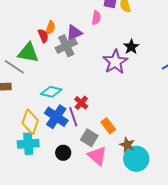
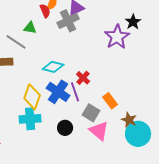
green triangle: (28, 53) -> (30, 28), size x0.6

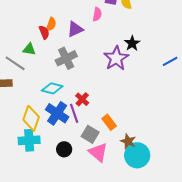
gray cross: (68, 21) -> (66, 58), moved

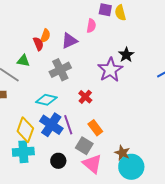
red cross: (82, 99) -> (85, 97), moved
orange rectangle: (109, 122) -> (95, 128), moved

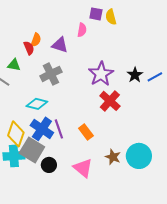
purple triangle: (69, 41) -> (60, 45), turned 42
black star: (126, 55) -> (135, 75), moved
red cross: (85, 97) -> (110, 101), moved, size x1.5
gray square: (84, 146) -> (32, 150), moved, size x1.4
cyan circle: (131, 167) -> (139, 156), moved

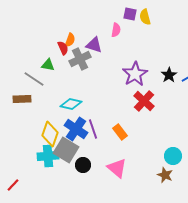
gray cross: (51, 74) -> (80, 59), moved
cyan circle: (139, 156) -> (173, 156), size x0.7
brown star: (113, 157) -> (165, 175), moved

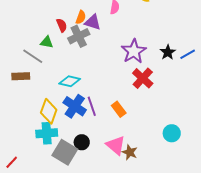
orange semicircle: (70, 40) -> (81, 17), moved
gray square: (66, 150) -> (65, 152), moved
brown star: (165, 175) -> (130, 152), moved

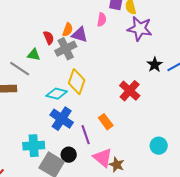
purple star: (134, 51) -> (140, 29), moved, turned -30
purple line: (92, 106) -> (86, 135), moved
yellow diamond: (49, 111) -> (77, 82), moved

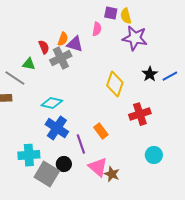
yellow diamond: (77, 82) -> (115, 84), moved
red cross: (130, 91) -> (140, 114), moved, turned 30

